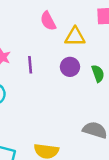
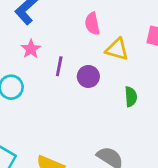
purple circle: (70, 67) -> (88, 76), moved

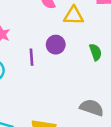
purple line: (59, 66) -> (31, 57), moved

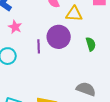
purple circle: (56, 45) -> (59, 37), size x1.5

